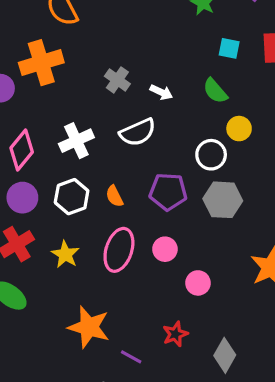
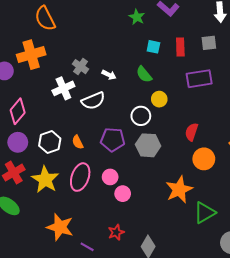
white cross: (76, 141) -> (63, 88), moved
yellow star: (65, 254) -> (45, 180), size x1.5
pink circle: (198, 283) -> (123, 194), moved

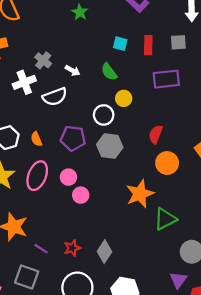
green star: (137, 17) -> (80, 12), moved
red star: (116, 232) -> (72, 248), moved

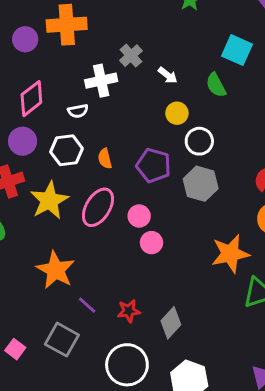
cyan square: (120, 44) -> (237, 50), size x1.5
white semicircle: (55, 97) -> (78, 111), moved, size x0.6
yellow circle: (124, 98) -> (177, 113), moved

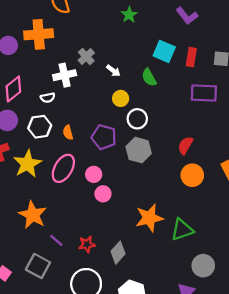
orange star: (230, 254) -> (149, 218), moved

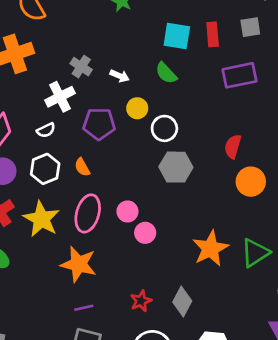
purple pentagon: (104, 137) -> (99, 124), moved
orange star: (33, 215) -> (79, 264), moved
purple line: (56, 240) -> (84, 308), moved, turned -40

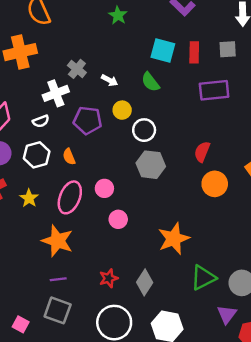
pink circle: (127, 211) -> (104, 188), moved
yellow star: (41, 219) -> (29, 198), size x0.6
green triangle: (255, 253) -> (203, 278), moved

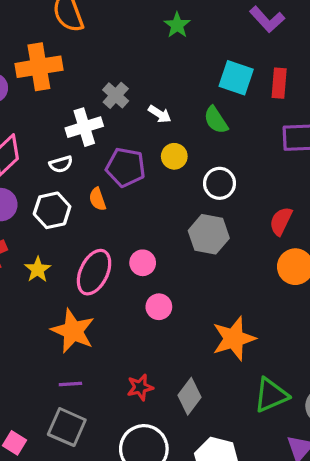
white circle: (144, 130) -> (219, 183), moved
orange semicircle: (69, 157) -> (97, 199), moved

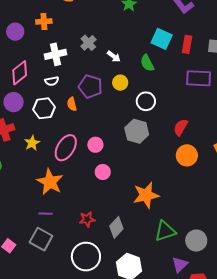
orange cross: (39, 67) -> (44, 21), size x0.6
white cross: (84, 127) -> (55, 54), moved

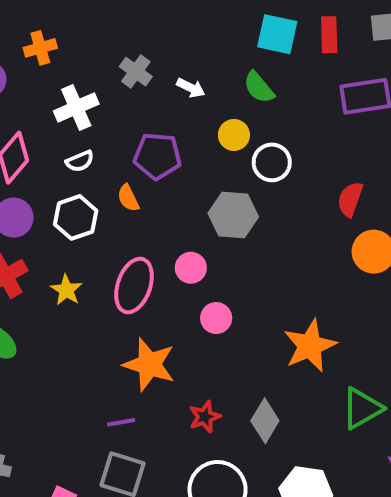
yellow circle: (120, 83) -> (234, 135), moved
gray hexagon: (137, 131) -> (233, 215), moved
orange star: (50, 182) -> (149, 364), moved

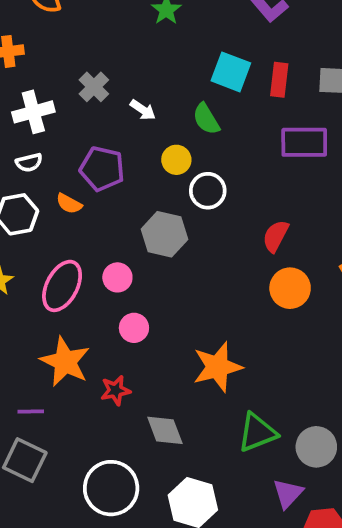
orange semicircle: (128, 198) -> (69, 204), turned -44
red star: (205, 417) -> (116, 390), moved
gray diamond: (265, 421) -> (165, 430), turned -60

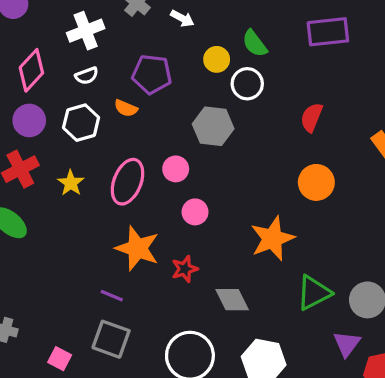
green semicircle: (206, 119) -> (255, 43), moved
orange circle: (290, 288) -> (316, 182), moved
purple line: (31, 412) -> (112, 296), turned 30

